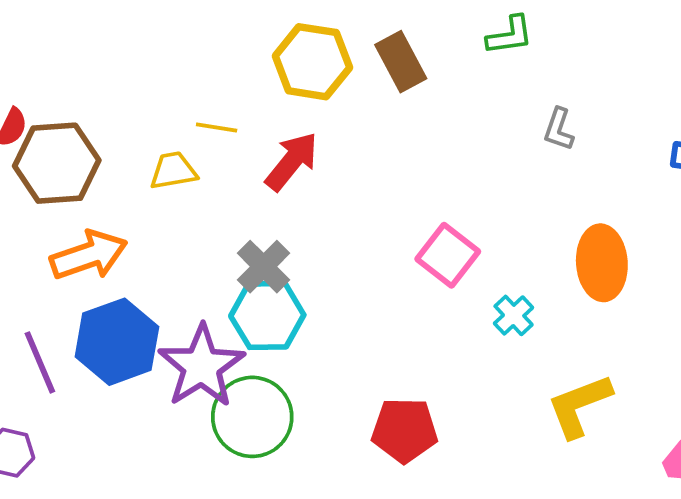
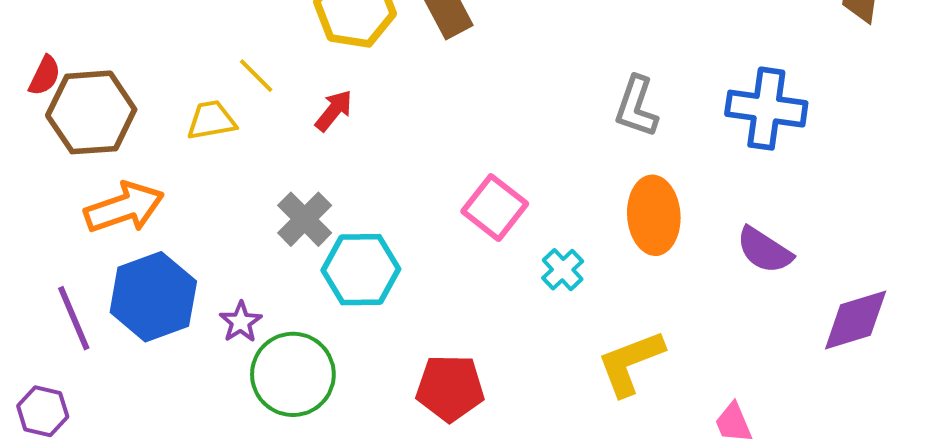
yellow line: (217, 127) -> (256, 76), turned 36
gray L-shape: (559, 129) -> (636, 107), moved, size x1.4
red arrow: (292, 161) -> (334, 111), size x0.7
cyan hexagon: (267, 315) -> (361, 270), moved
purple star: (202, 366) -> (241, 322), size x0.5

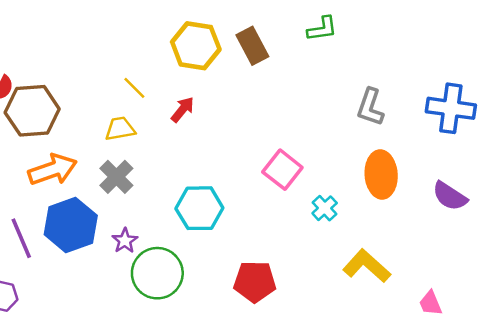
yellow trapezoid: (211, 120) -> (120, 129), moved
gray cross: (305, 219) -> (116, 177), moved
yellow L-shape: (631, 363) -> (367, 266), turned 63

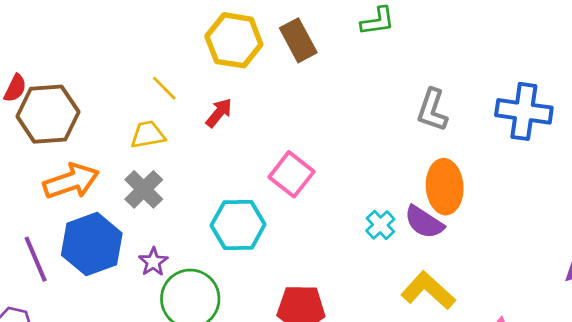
pink square: (282, 170) -> (291, 174), moved
purple semicircle: (450, 196) -> (424, 222), moved

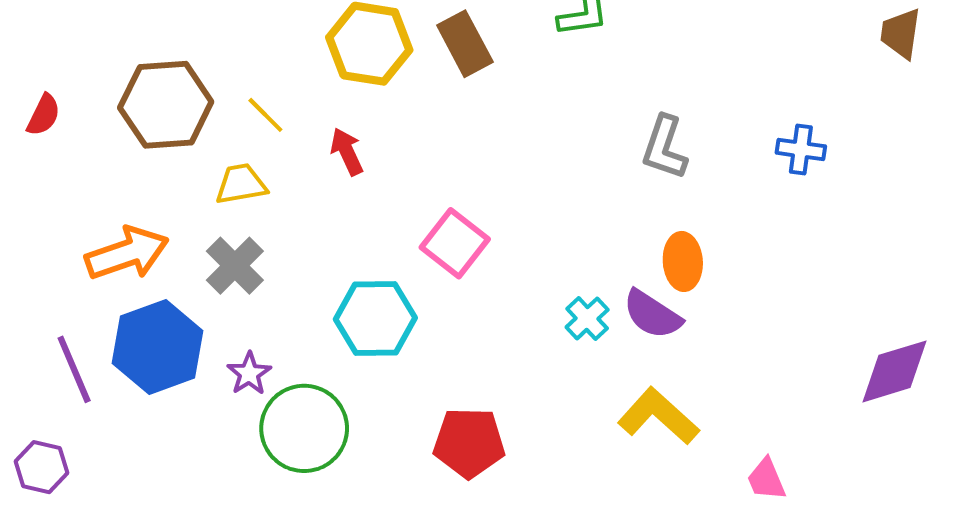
blue cross: (524, 111) -> (801, 150), size x0.6
red arrow: (219, 113) -> (347, 152), turned -64
brown hexagon: (48, 114) -> (166, 105), moved
orange ellipse: (445, 187) -> (683, 261), size x0.7

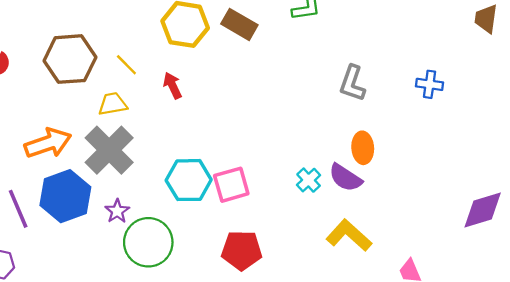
brown rectangle: (465, 44) -> (239, 24), turned -32
pink square: (455, 243) -> (231, 185), moved, turned 36
gray cross: (235, 266) -> (109, 150), size x1.5

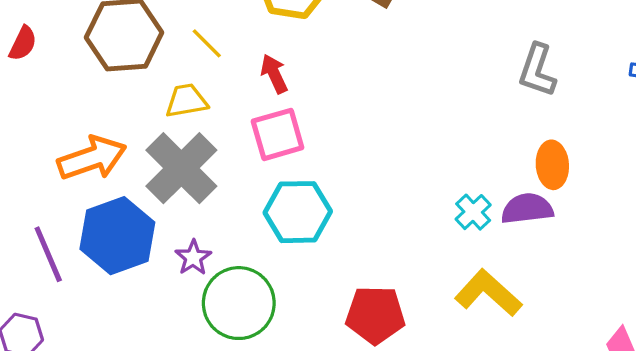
purple semicircle: (345, 178) -> (527, 209), turned 140
pink square: (231, 185) -> (278, 134), moved
yellow L-shape: (349, 235) -> (488, 293), moved

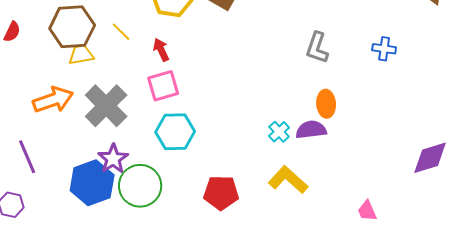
yellow trapezoid: (186, 101) -> (81, 55), moved
blue hexagon: (117, 236) -> (92, 183), moved
purple star: (193, 258) -> (113, 159), size x1.4

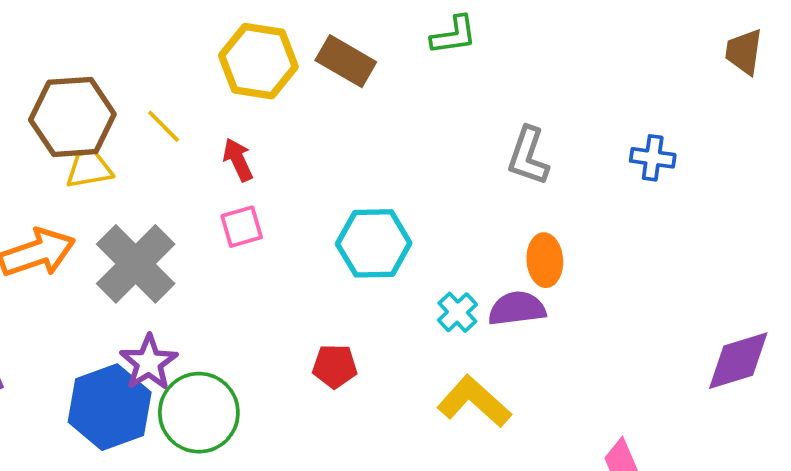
pink square: (163, 86) -> (242, 227), size x0.7
cyan hexagon: (175, 132) -> (374, 243), moved
red pentagon: (221, 193) -> (335, 366), moved, size x0.7

